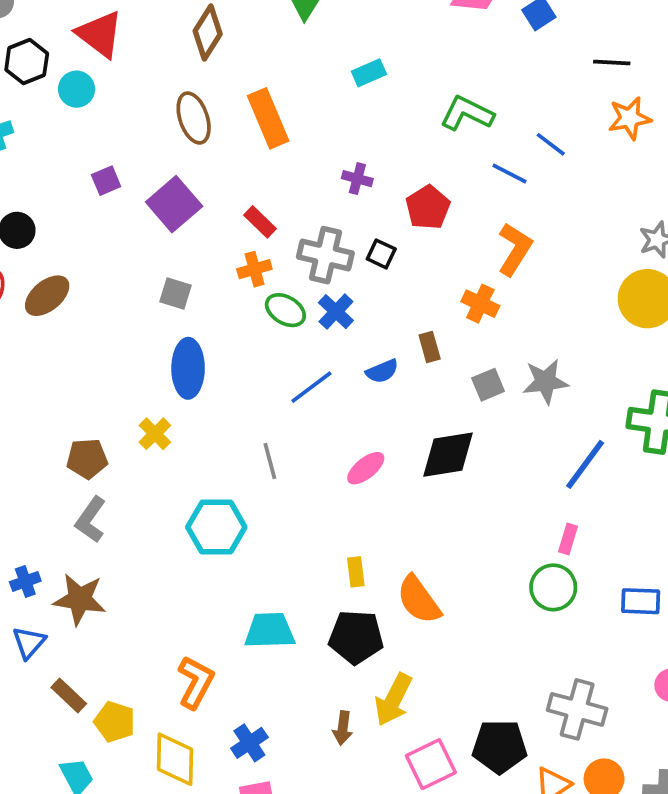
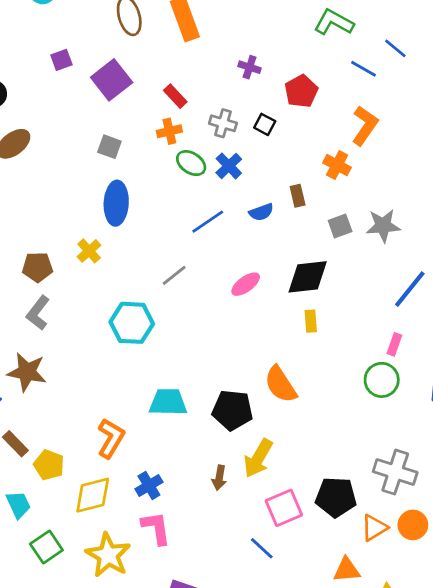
gray cross: (325, 255) -> (223, 123), size x0.7
gray line: (270, 461) -> (174, 275), turned 64
yellow rectangle: (356, 572) -> (311, 321), moved
yellow diamond: (175, 759) -> (93, 495), turned 72

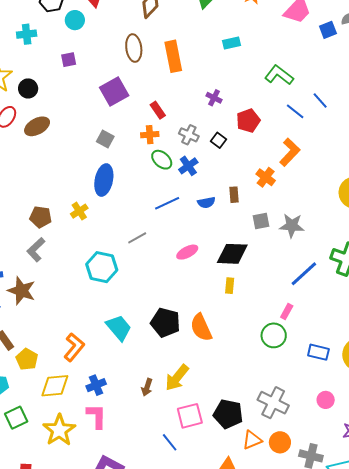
purple square: (61, 60) -> (69, 60), moved
cyan trapezoid: (168, 402) -> (119, 328), turned 40
black pentagon: (232, 410) -> (165, 323), moved

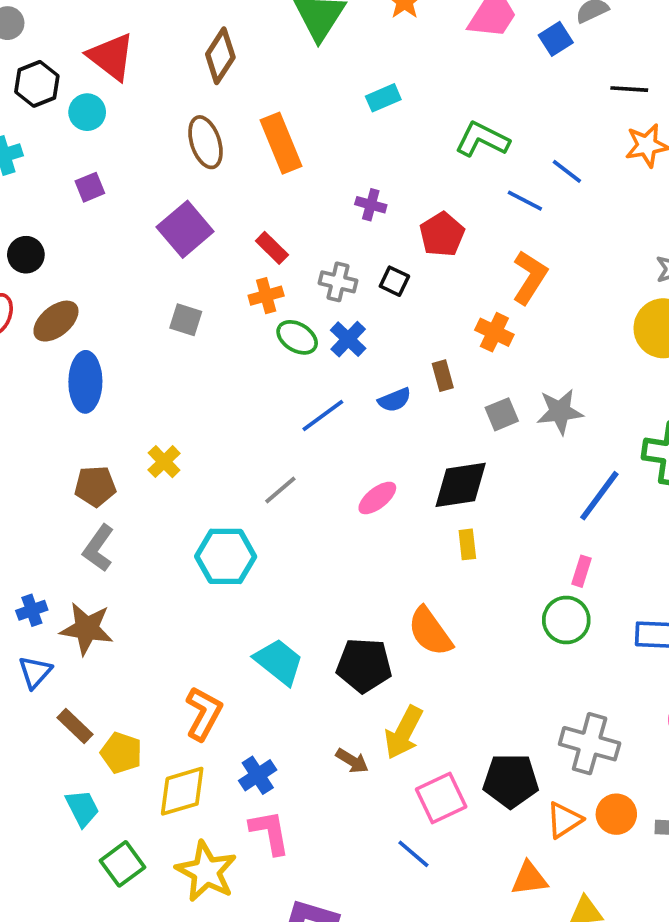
blue ellipse: (104, 180) -> (85, 382), moved
black pentagon: (165, 323) -> (364, 665), moved
brown arrow: (147, 387) -> (352, 761), turned -66

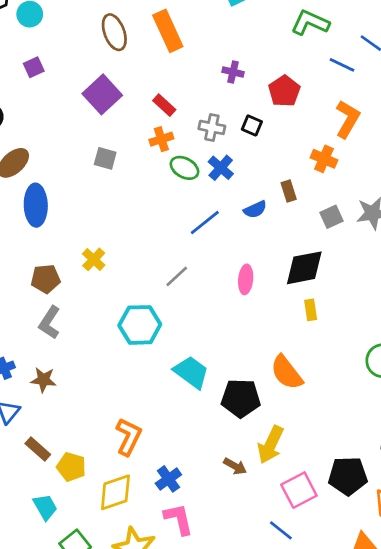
pink ellipse: (377, 498) -> (246, 279), turned -44
brown star: (87, 629) -> (43, 380), size x0.7
cyan trapezoid: (279, 662) -> (191, 372), moved

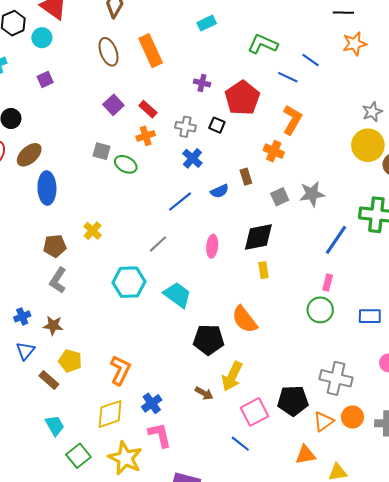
red pentagon: (284, 91) -> (242, 98), size x1.4
purple square: (102, 94) -> (113, 105), moved, size x0.7
green ellipse: (184, 168) -> (126, 164), moved
cyan trapezoid: (191, 372) -> (177, 295), moved
yellow pentagon: (71, 467) -> (70, 361), moved

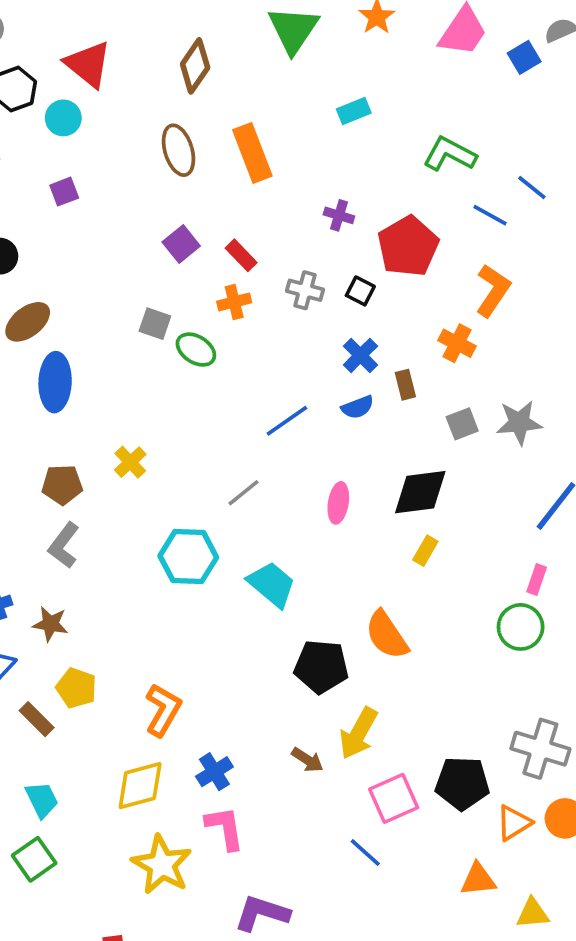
blue cross: (192, 158) -> (360, 355), moved
yellow rectangle: (263, 270) -> (425, 551), turned 35
green square: (78, 456) -> (34, 859), moved

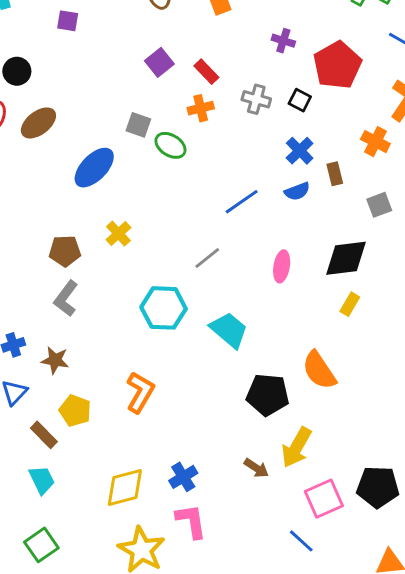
purple square: (64, 192) -> (68, 21), turned 30
blue ellipse: (55, 382) -> (94, 168), moved, turned 42
orange L-shape: (163, 710) -> (140, 392), moved
cyan trapezoid: (42, 800) -> (42, 480), moved

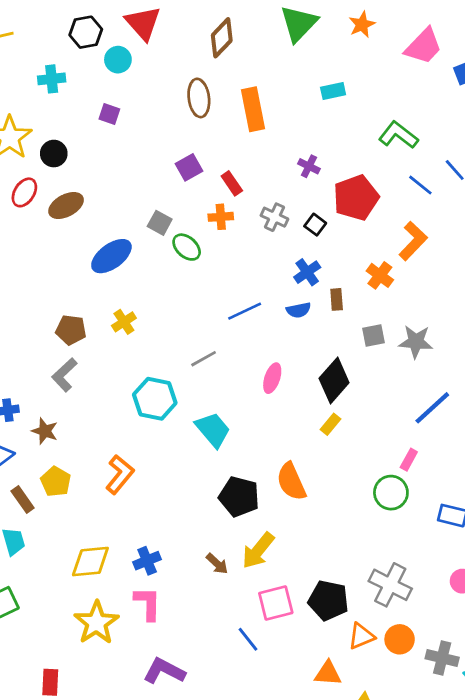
black diamond: (346, 258) -> (334, 380), turned -51

